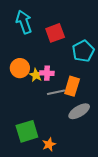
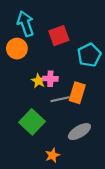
orange circle: (20, 68) -> (17, 49), moved
gray ellipse: (79, 111) -> (79, 132), moved
green square: (27, 131) -> (32, 122), moved, turned -30

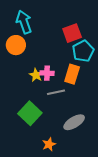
red square: (59, 36) -> (72, 33), moved
orange rectangle: (77, 93) -> (72, 74), moved

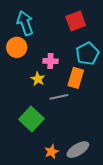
red square: (72, 33) -> (76, 21), moved
pink cross: (47, 73) -> (50, 61), moved
gray ellipse: (74, 122) -> (78, 150), moved

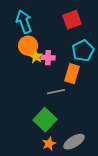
orange circle: (17, 47) -> (28, 46), moved
yellow star: (38, 79) -> (36, 57), moved
green square: (31, 119) -> (45, 120), moved

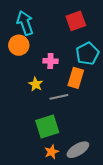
orange circle: (28, 46) -> (19, 45), moved
yellow star: (36, 57) -> (36, 84), moved
green square: (45, 120) -> (47, 126), turned 30

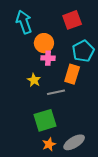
orange circle: (19, 45) -> (44, 43), moved

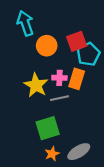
red square: (72, 20) -> (77, 41), moved
pink cross: (48, 58) -> (59, 78), moved
yellow star: (34, 80) -> (36, 85), size x1.6

